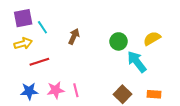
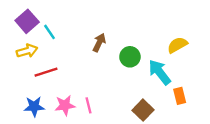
purple square: (23, 18) -> (27, 21), turned -30
brown arrow: (74, 36) -> (99, 43), moved
green circle: (119, 41) -> (130, 57), moved
orange rectangle: (154, 94) -> (180, 96), moved, turned 72

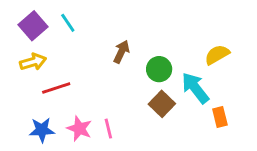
cyan line: (50, 32) -> (68, 23), moved
pink star: (65, 105) -> (79, 129), turned 30
brown square: (143, 110) -> (162, 104), moved

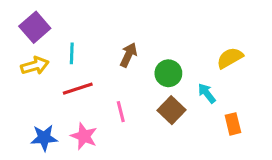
cyan line: (68, 23) -> (72, 53), moved, turned 36
red line: (56, 88) -> (78, 89), moved
cyan arrow: (195, 88) -> (207, 93), size x0.6
pink line: (108, 129) -> (121, 112), moved

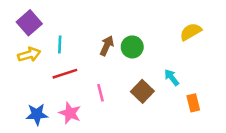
yellow semicircle: (230, 58) -> (191, 32), moved
green circle: (168, 73) -> (132, 47), moved

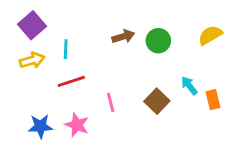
brown arrow: (107, 46) -> (123, 36), moved, turned 48
green circle: (132, 47) -> (158, 41), moved
orange rectangle: (193, 103) -> (213, 100), moved

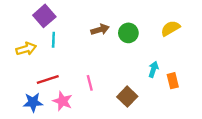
purple square: (32, 25) -> (44, 16), moved
red line: (71, 81) -> (48, 80), moved
cyan arrow: (189, 86) -> (153, 69), turned 56
brown square: (157, 101) -> (127, 97), moved

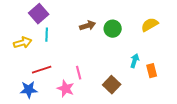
pink star: (62, 101) -> (66, 89), moved

